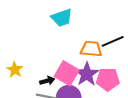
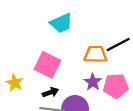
pink square: (67, 73) -> (47, 65), moved
purple star: (87, 74) -> (93, 82), size x0.7

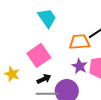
cyan trapezoid: (61, 23) -> (47, 18), turned -95
pink square: (47, 65) -> (39, 55), turned 35

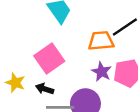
black arrow: (44, 79) -> (45, 89), moved, turned -136

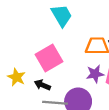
purple star: (102, 72) -> (95, 74), turned 30

